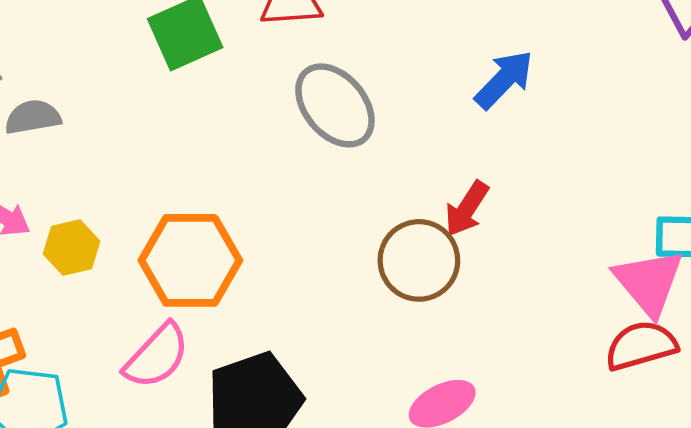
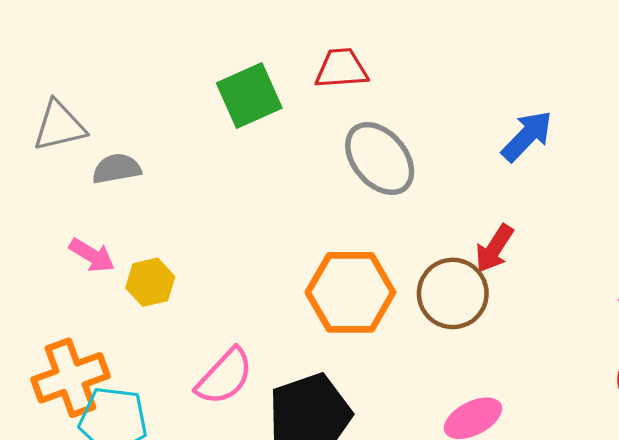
orange hexagon: (190, 260) -> (350, 292), moved

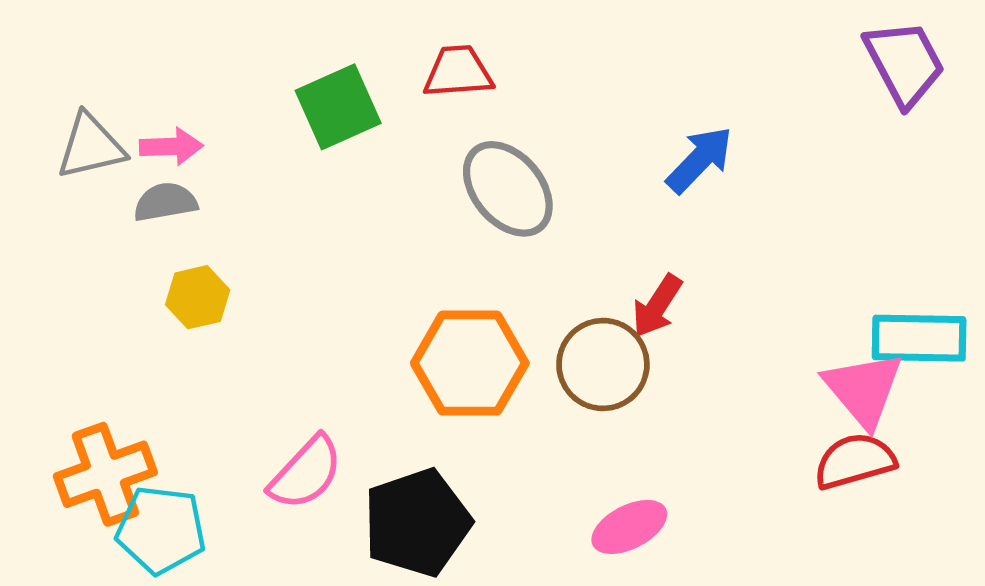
pink arrow: (92, 255) -> (171, 146), moved, turned -33
yellow hexagon: (150, 282) -> (198, 297), moved

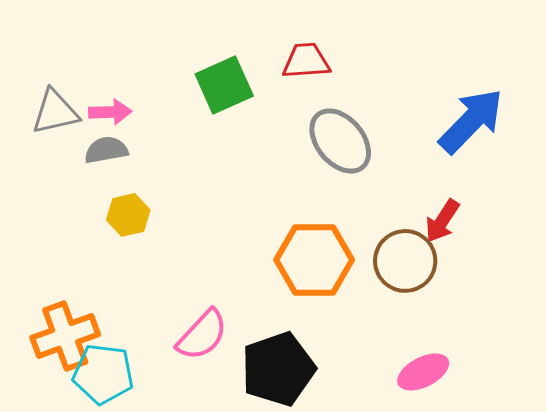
blue arrow: (700, 160) -> (471, 121), size x1.4

